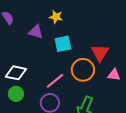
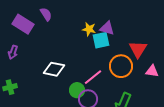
yellow star: (56, 17) -> (89, 29), moved
purple triangle: (36, 32) -> (107, 28), moved
green circle: (16, 94) -> (77, 90), moved

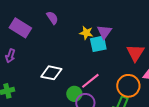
purple semicircle: (46, 14) -> (52, 18), moved
purple triangle: (107, 28) -> (104, 32), turned 49
orange circle: (121, 66) -> (128, 86), moved

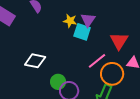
cyan square: (98, 44) -> (82, 32), turned 30
pink line: (90, 81) -> (97, 61), moved

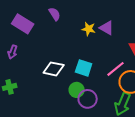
purple triangle: (88, 20) -> (107, 28), turned -35
cyan square: (82, 32) -> (84, 68), moved

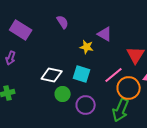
purple semicircle: (55, 14) -> (63, 22), moved
yellow star: (89, 29) -> (87, 47), moved
green circle: (77, 90) -> (63, 94), moved

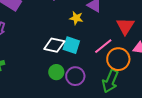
white diamond: (52, 75) -> (54, 45), moved
green circle: (63, 94) -> (56, 72), moved

